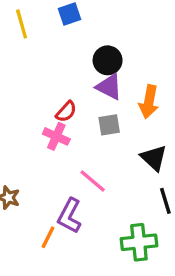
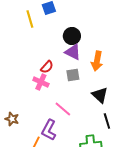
yellow line: (22, 24) -> (30, 19), moved

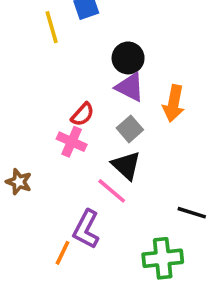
gray square: (73, 75) -> (130, 129), turned -32
black triangle: (100, 95) -> (126, 165), moved
brown star: (12, 119) -> (19, 182), moved
black line: (107, 121) -> (192, 213), turned -56

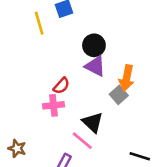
gray square: (130, 129) -> (119, 95), moved
pink cross: (72, 142) -> (54, 105), turned -30
brown star: (19, 182) -> (17, 148), moved

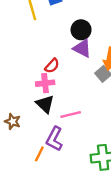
black triangle: (93, 122) -> (45, 104), moved
pink line: (82, 141) -> (71, 114), turned -54

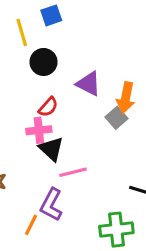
black circle: (81, 30) -> (44, 62), moved
black triangle: (45, 104) -> (51, 149), moved

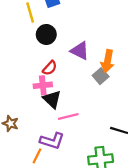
purple L-shape: (51, 205) -> (52, 141), turned -100

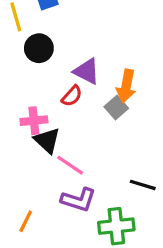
red semicircle: (50, 68) -> (72, 96), moved
pink line: (68, 117) -> (70, 165), turned 48
purple L-shape: (52, 141) -> (78, 200), moved

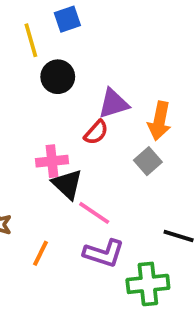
purple triangle: (87, 71) -> (113, 104), turned -44
gray square: (116, 108) -> (148, 161), moved
orange line: (26, 221) -> (40, 253), moved

